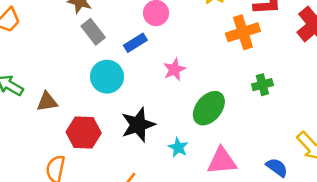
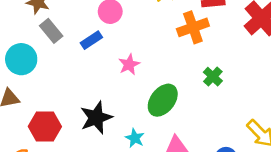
cyan circle: (107, 77) -> (21, 59), moved
green cross: (262, 85) -> (213, 77), turned -30

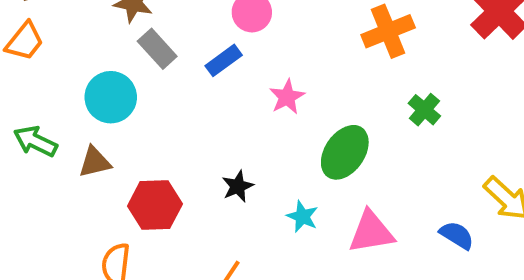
black star: (96, 118) -> (238, 186), size x0.6

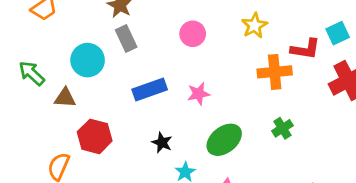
blue rectangle: (224, 60) -> (150, 89), moved, size x1.4
black star: (238, 186) -> (162, 143), moved, turned 30

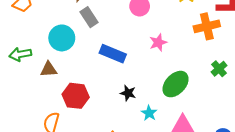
green arrow: (32, 73) -> (20, 54), turned -45
blue rectangle: (150, 89) -> (113, 54), turned 50
pink star: (199, 94) -> (158, 43), moved

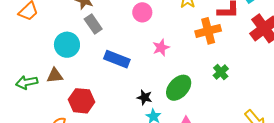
green arrow: (20, 54) -> (27, 82), moved
black star: (128, 93) -> (145, 97), moved

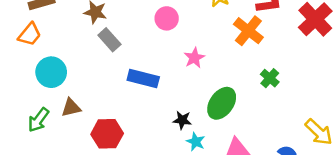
orange cross: (208, 31) -> (248, 31), turned -30
cyan circle: (67, 45) -> (51, 72), moved
green arrow: (27, 82) -> (38, 120), turned -35

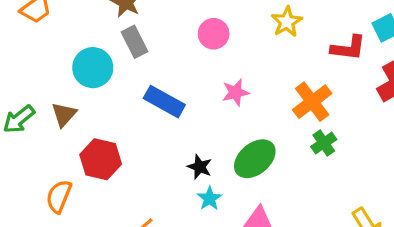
orange cross: (248, 31) -> (312, 102), moved
cyan circle: (51, 72) -> (93, 68), moved
brown triangle: (71, 108) -> (64, 114), turned -50

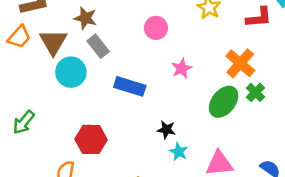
brown triangle: (64, 114) -> (53, 42), moved, size x1.4
green ellipse: (255, 159) -> (224, 102), moved

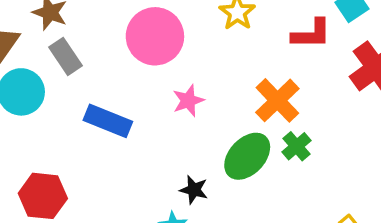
pink circle: (156, 28) -> (155, 36), size x1.6
black star: (166, 130) -> (194, 190), moved

